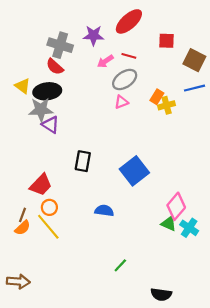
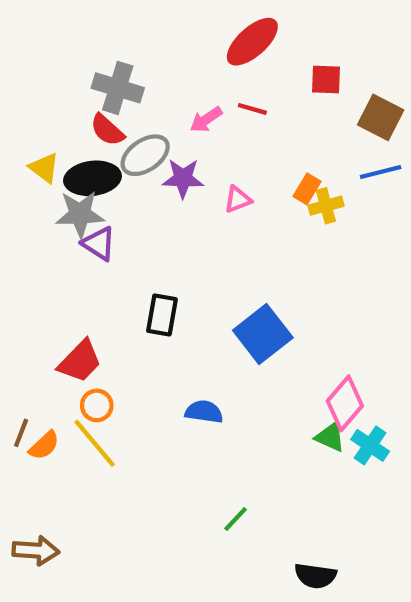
purple star: (93, 35) -> (183, 178), moved
gray ellipse: (125, 79) -> (145, 155), moved
brown line: (23, 215) -> (21, 433), moved

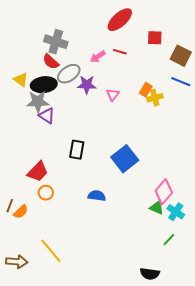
blue line: (381, 172) -> (181, 82), turned 36
pink triangle: (238, 199) -> (113, 95), turned -32
yellow line: (95, 443) -> (51, 251), moved
green line: (236, 519) -> (169, 240), moved

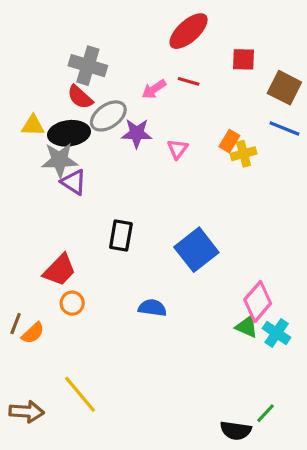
yellow triangle: (21, 80) -> (33, 125), turned -35
green line: (169, 240) -> (266, 413), moved

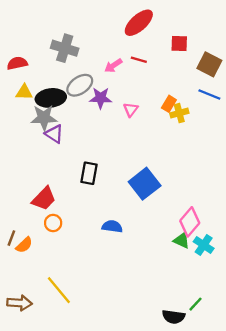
red semicircle: (80, 97) -> (17, 63), moved, turned 126

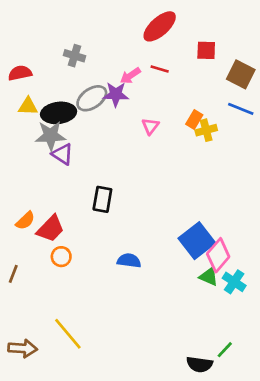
gray cross: (65, 48) -> (74, 56), size x0.7
purple star: (101, 98) -> (116, 94), moved
blue square: (145, 184) -> (197, 241), moved
orange semicircle: (24, 245) -> (25, 221), moved

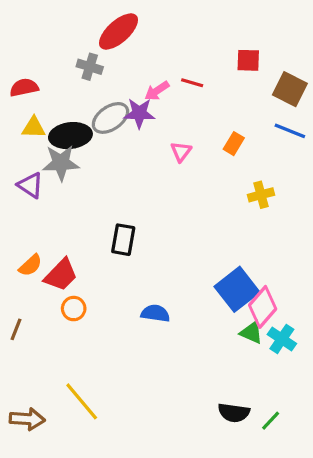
red ellipse: (160, 26) -> (118, 31), moved
yellow cross: (206, 130) -> (261, 195), moved
purple triangle: (63, 154) -> (30, 185), moved
black semicircle: (200, 364) -> (234, 413), moved

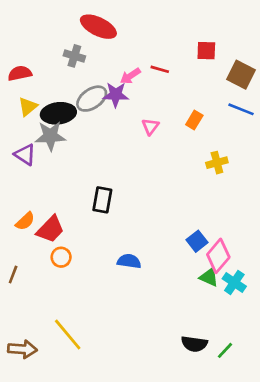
red ellipse: (118, 31) -> (98, 27), turned 68
yellow triangle: (34, 128) -> (28, 107), turned -42
blue square: (237, 289) -> (197, 241), size x0.6

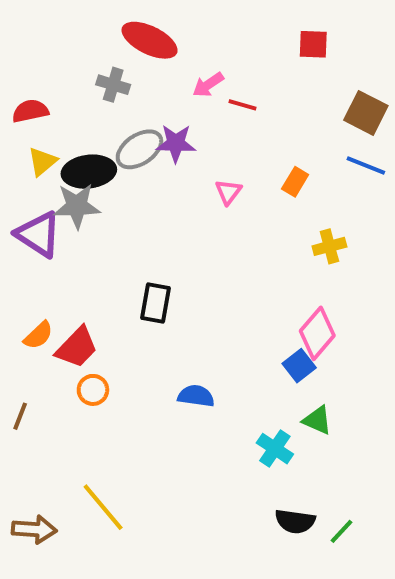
red square: (206, 51) -> (313, 44), moved
pink arrow: (130, 76) -> (208, 85), moved
purple triangle: (25, 155) -> (38, 234), size x1.4
pink diamond: (218, 256) -> (317, 333), moved
cyan cross: (234, 283) -> (275, 449), moved

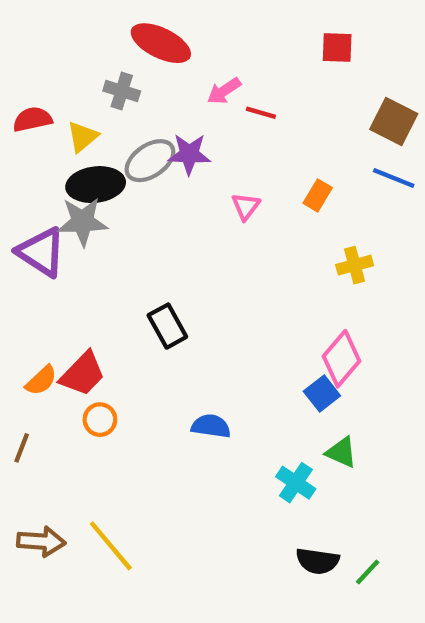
yellow triangle: (42, 161) -> (83, 137), moved
black rectangle: (156, 303) -> (167, 326), turned -39
orange semicircle: (38, 335) -> (41, 380), moved
brown arrow: (34, 529) -> (41, 541), moved

